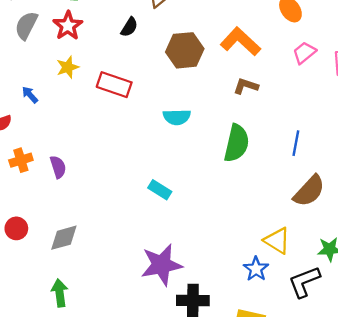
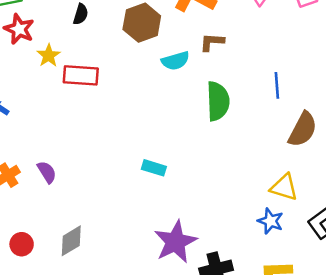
yellow star: (68, 67) -> (49, 56), moved
cyan semicircle: (177, 117) -> (175, 61), moved

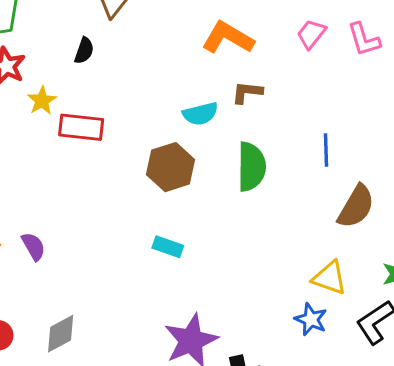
brown hexagon: (142, 23) -> (171, 167), moved

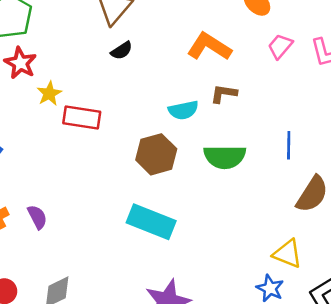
black semicircle: (84, 51) -> (122, 51), moved, turned 35
green semicircle: (251, 167) -> (225, 157), turned 87
cyan rectangle: (168, 247) -> (151, 222), size x1.8

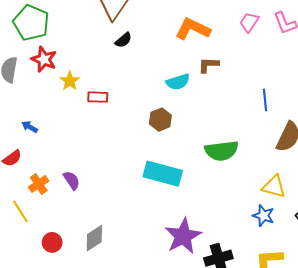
red rectangle: (82, 117) -> (98, 97), size x0.7
brown hexagon: (156, 154) -> (160, 120), size x0.7
green semicircle: (225, 157) -> (222, 151), moved

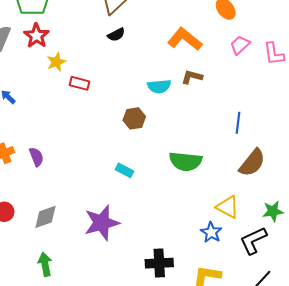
cyan rectangle: (163, 174) -> (125, 170), size x0.5
purple star: (183, 236) -> (102, 223), moved

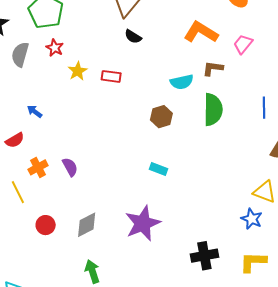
black semicircle: (116, 35) -> (133, 37), turned 66
red star: (36, 36) -> (55, 48), size x0.7
pink trapezoid: (240, 45) -> (243, 44), moved
red rectangle: (79, 83) -> (111, 76), moved
green semicircle: (186, 161) -> (213, 110), moved, turned -88

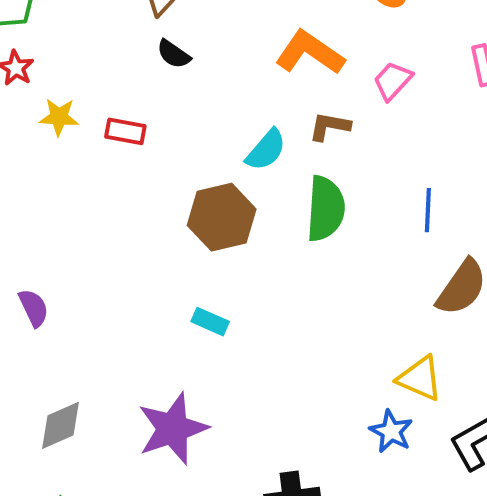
yellow star: (78, 71) -> (59, 117), turned 30
cyan semicircle: (182, 82) -> (266, 150), turned -40
brown hexagon: (161, 117) -> (222, 217), size x1.5

